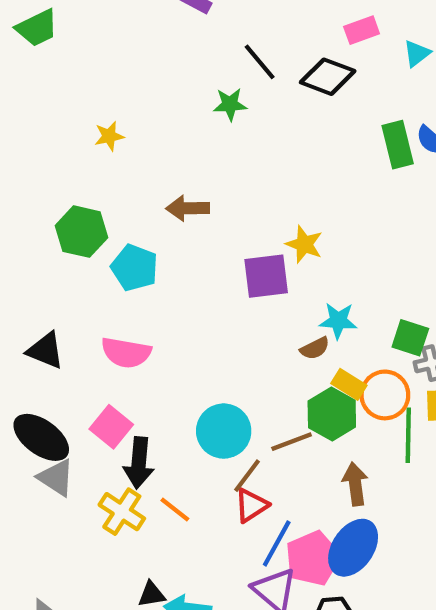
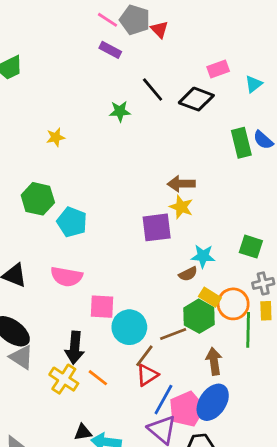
green star: (230, 104) -> (120, 111), moved
brown arrow: (188, 208) -> (181, 184), moved
green square: (410, 338) -> (251, 247), moved
pink square: (111, 427) -> (102, 307), moved, turned -36

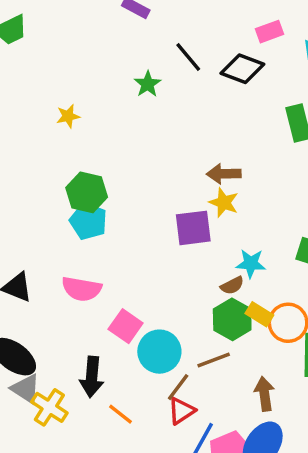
green star: (120, 111) -> (148, 84), turned -30
green hexagon: (38, 199) -> (87, 192), moved
pink square: (102, 307) -> (126, 326), turned 32
green hexagon: (199, 316) -> (232, 319), moved
yellow cross: (64, 379) -> (49, 407), moved

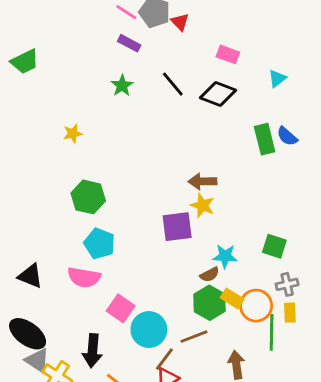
pink rectangle: (269, 32) -> (228, 54), moved, turned 40
green star: (148, 84) -> (122, 86), moved
cyan pentagon: (88, 221) -> (99, 243), moved

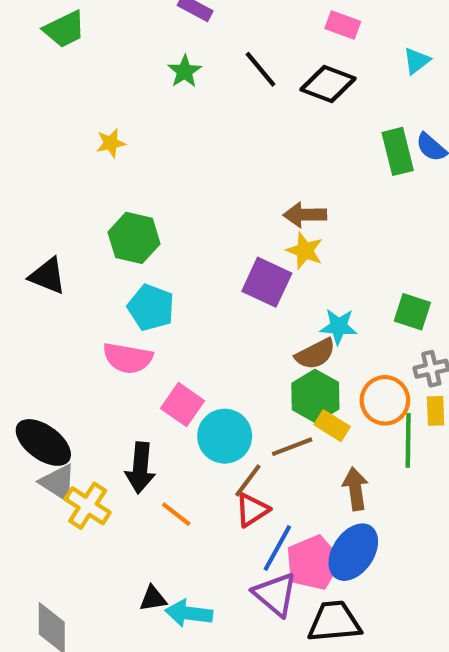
green trapezoid: (25, 62) -> (64, 29), moved
purple square: (177, 227) -> (267, 282), turned 32
brown semicircle: (210, 275) -> (315, 354), size x1.4
black triangle: (30, 276) -> (48, 276), moved
yellow rectangle: (232, 298) -> (332, 426), moved

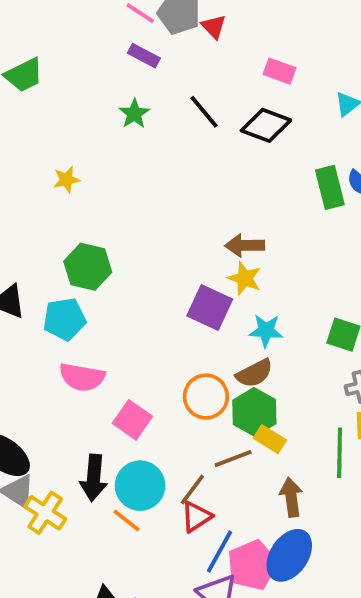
cyan pentagon: (151, 308) -> (65, 319), moved, turned -30
cyan star: (339, 327) -> (266, 331), moved
orange circle: (385, 400) -> (206, 397), moved
cyan circle: (225, 436) -> (140, 486), moved

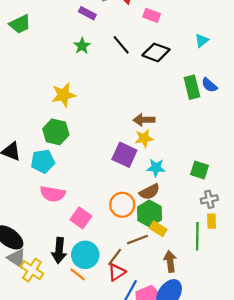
pink rectangle: (280, 71) -> (152, 15), moved
yellow star: (66, 180) -> (63, 95), moved, size x1.6
yellow star: (245, 278) -> (144, 138), turned -30

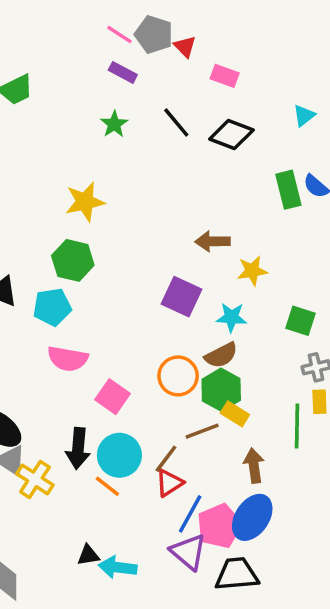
yellow star: (144, 138) -> (252, 271), moved

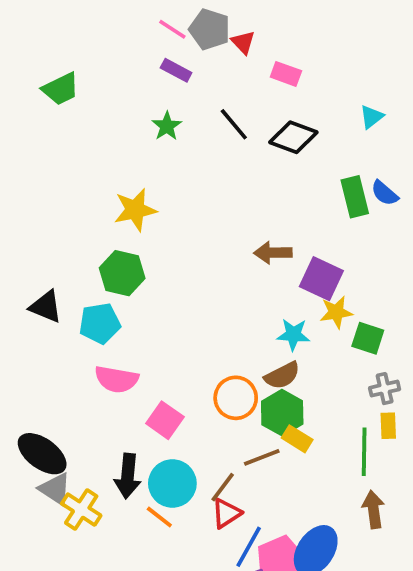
yellow star: (252, 271) -> (336, 312), moved
purple square: (181, 297) -> (321, 279), moved
brown arrow: (254, 466) -> (373, 510), moved

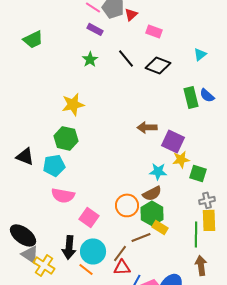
red triangle: (243, 42) -> (131, 14), turned 32
yellow rectangle: (388, 426) -> (209, 220), size x1.5
red triangle: (226, 513) -> (122, 267), turned 30

